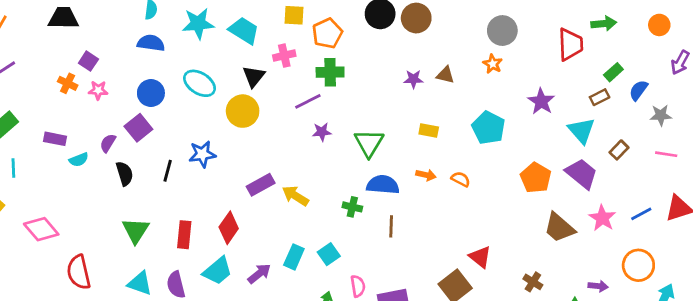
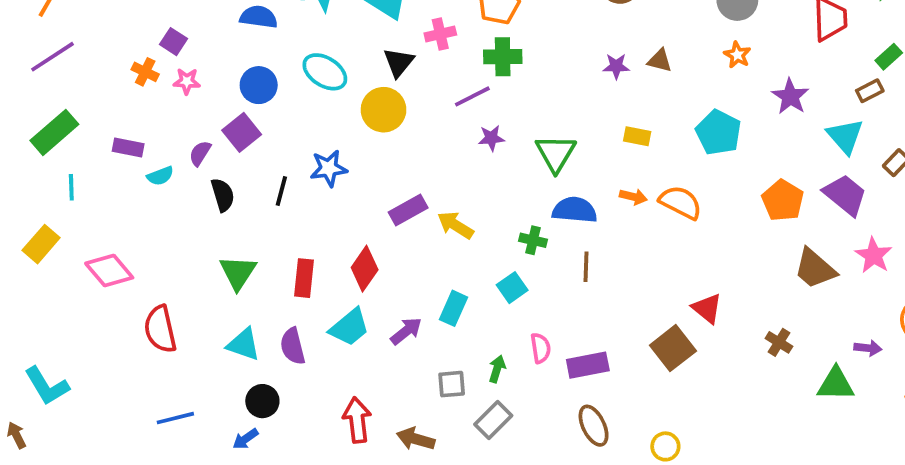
orange star: (493, 64) -> (737, 55), moved
orange semicircle: (461, 179) -> (681, 202), size x1.6
cyan square: (329, 254) -> (512, 288), moved

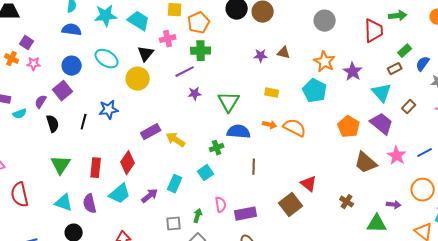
orange star: (737, 55) -> (325, 62), moved, size x1.5
green cross: (533, 240) -> (217, 148), turned -32
brown line: (586, 267) -> (254, 167), moved

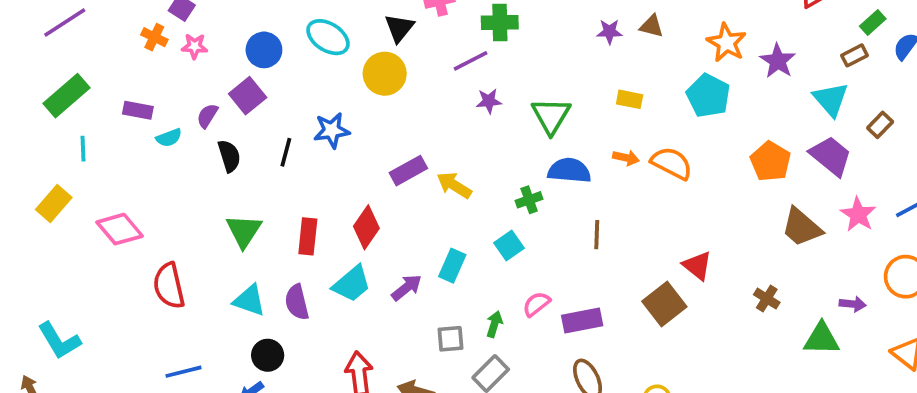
pink semicircle: (221, 205) -> (536, 304), turned -119

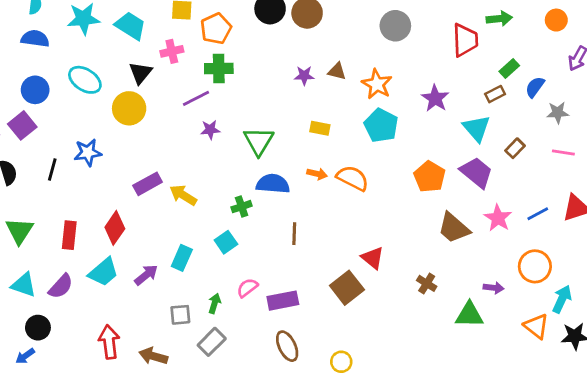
orange star: (727, 43) -> (377, 84), moved
purple semicircle: (297, 302) -> (61, 286), turned -124

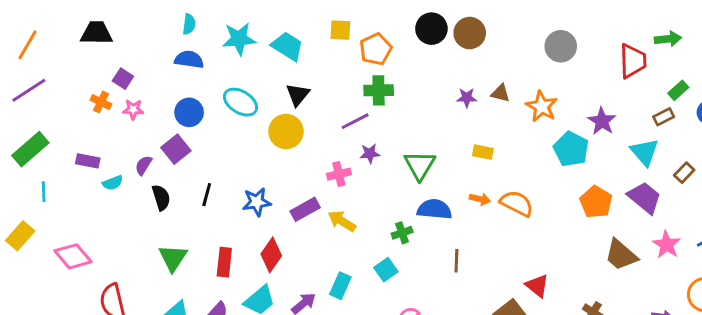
pink cross: (172, 51) -> (339, 174), moved
cyan pentagon: (381, 125) -> (571, 149), moved
blue star: (88, 152) -> (257, 202), moved

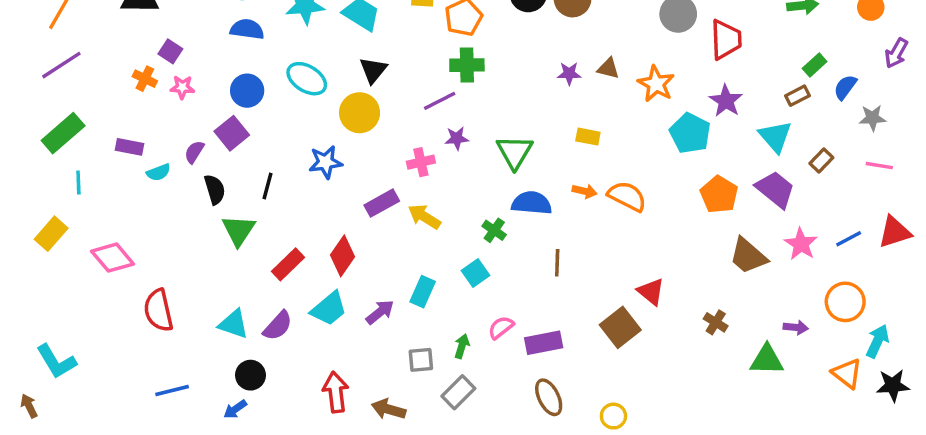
red trapezoid: (633, 61) -> (726, 39), moved
blue star: (257, 202) -> (325, 162), moved
green cross: (402, 233) -> (494, 230), turned -36
green triangle: (173, 258) -> (239, 230), moved
red rectangle: (224, 262) -> (288, 264), turned 40

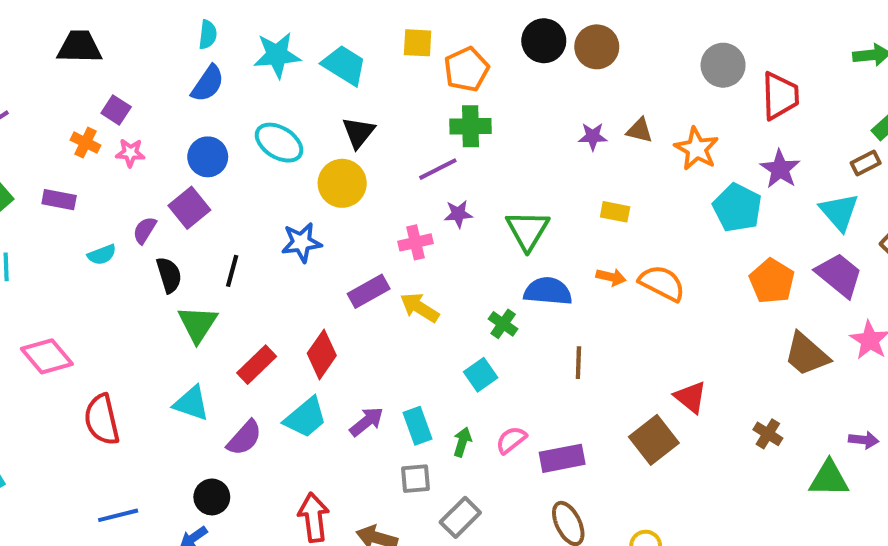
blue semicircle: (247, 29) -> (208, 84), turned 116
purple rectangle: (130, 147) -> (59, 200), moved
cyan rectangle: (423, 292) -> (418, 426), moved, turned -44
cyan triangle: (233, 324) -> (191, 403), moved
green arrow: (462, 346) -> (462, 442), moved

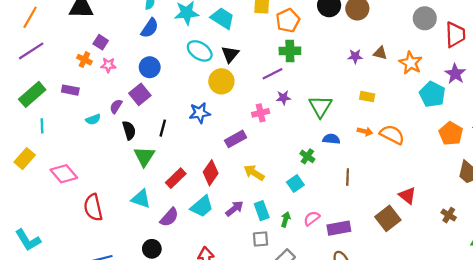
cyan ellipse: (279, 143) -> (200, 51), moved
blue semicircle: (548, 291) -> (331, 139), size x0.7
yellow arrow: (420, 308) -> (254, 173), moved

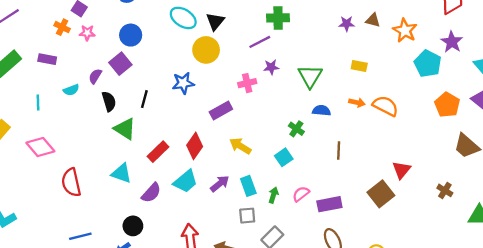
cyan line: (42, 126) -> (38, 102), moved
green triangle: (144, 156) -> (125, 129), turned -30
red triangle: (407, 196) -> (401, 170), turned 30

